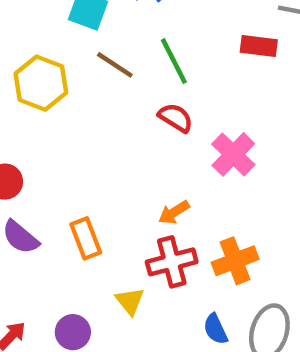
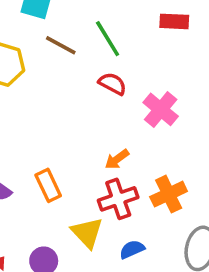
yellow triangle: (130, 301) -> (87, 233), size x1.4
blue semicircle: (215, 329) -> (132, 249), moved, turned 95

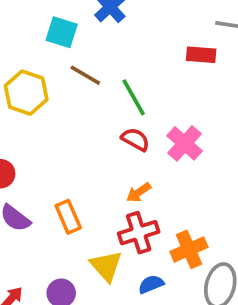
green line: (108, 39) -> (134, 97), moved
red semicircle: (112, 84) -> (135, 139), moved
orange cross: (169, 194) -> (189, 249), moved

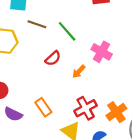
red semicircle: (135, 139) -> (53, 58), moved, turned 119
orange arrow: (139, 192) -> (79, 72), moved

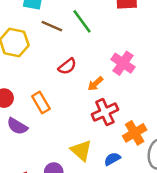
green line: (67, 31) -> (82, 21), moved
orange rectangle: (43, 107) -> (41, 102), moved
red cross: (86, 108) -> (105, 112), moved

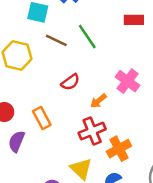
red cross: (105, 112) -> (92, 131), moved
purple semicircle: (17, 126) -> (17, 141), turned 80
orange cross: (135, 133) -> (119, 149), moved

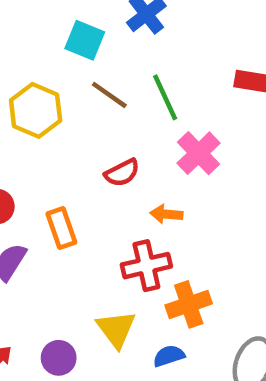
pink cross: (128, 81) -> (199, 153), moved
orange arrow: (98, 101) -> (166, 214), turned 35

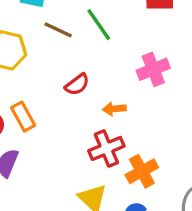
pink cross: (199, 153) -> (153, 69), moved, turned 32
orange rectangle: (61, 228) -> (23, 117), moved

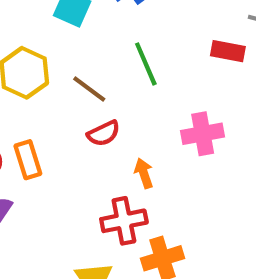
brown line: (58, 30) -> (89, 89), moved
orange arrow: (114, 109) -> (144, 173), turned 65

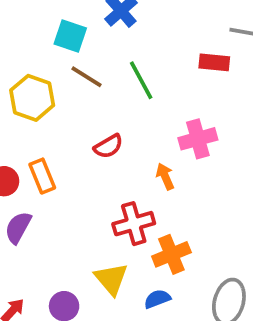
brown line: (89, 89) -> (86, 77), moved
orange arrow: (144, 173) -> (165, 176), moved

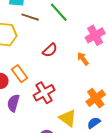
red cross: (134, 224) -> (44, 93), moved

